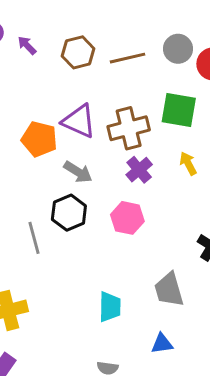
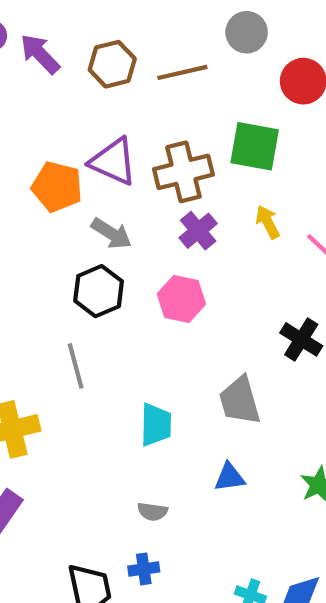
purple arrow: (27, 45) -> (40, 54), size x1.5
gray circle: (178, 49) -> (247, 32), moved
gray line: (34, 238) -> (76, 366), moved

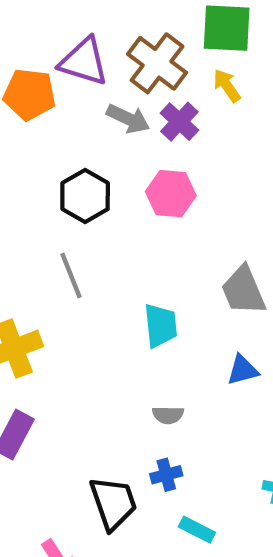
brown cross: (183, 172) -> (157, 63), turned -32
yellow arrow: (268, 222) -> (227, 86), moved
gray arrow: (111, 234) -> (128, 119), moved

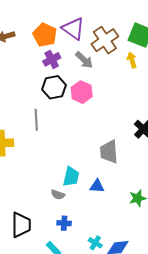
purple cross: (179, 122) -> (52, 59), moved
pink hexagon: (171, 194) -> (82, 92), moved
cyan trapezoid: (161, 326) -> (71, 177), moved
blue cross: (166, 475) -> (64, 223), moved

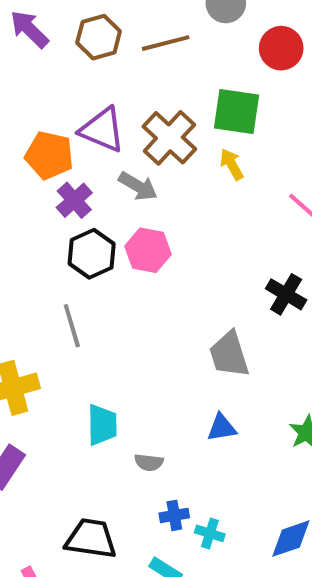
cyan trapezoid: (71, 177) -> (102, 425), moved
black trapezoid: (21, 225) -> (91, 539), turned -68
cyan cross: (95, 243) -> (210, 533), moved

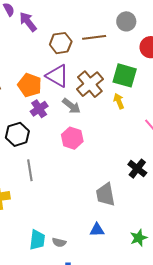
brown hexagon: (99, 37) -> (61, 43), moved
black hexagon: (92, 254) -> (17, 134), moved
cyan trapezoid: (102, 425) -> (37, 240), moved

